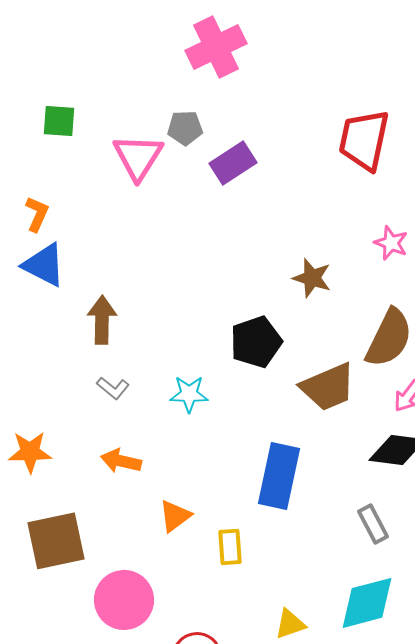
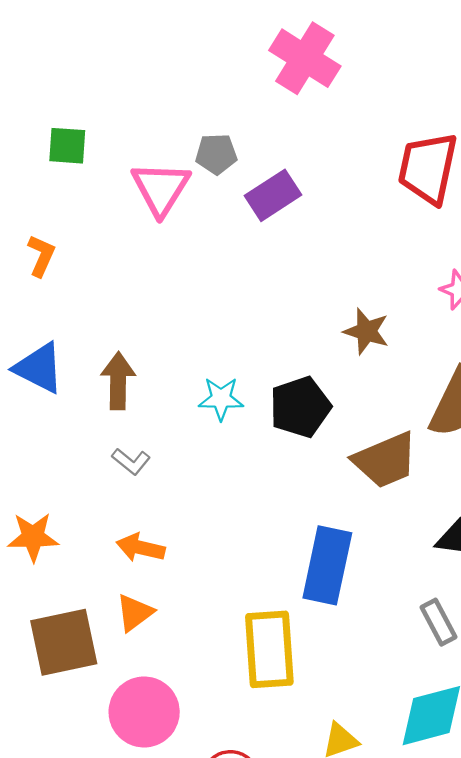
pink cross: (216, 47) -> (305, 58), moved, turned -32
blue triangle: (44, 265) -> (39, 368), moved
cyan star: (189, 394) -> (221, 399), moved
orange triangle: (175, 516) -> (135, 613), moved
yellow rectangle: (230, 547) -> (269, 649), size x1.8

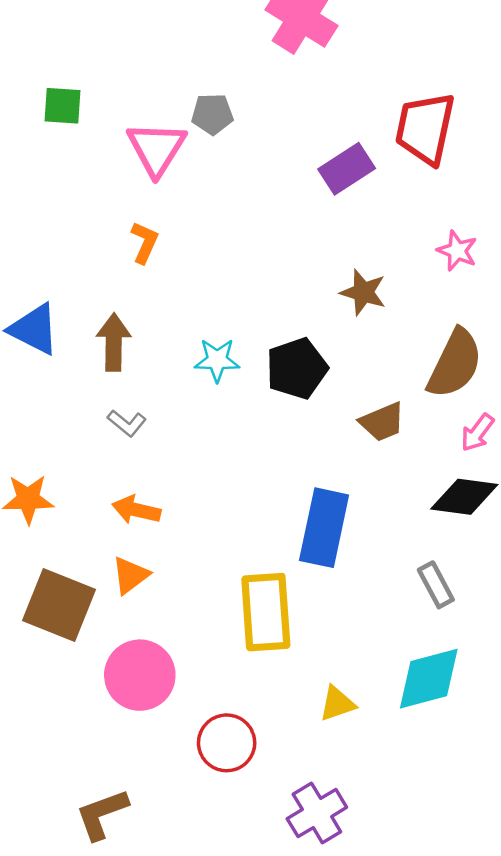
purple rectangle: (273, 195) -> (347, 169), moved
orange L-shape: (41, 256) -> (145, 242), moved
brown trapezoid: (385, 460) -> (382, 422), size x0.7
brown square: (64, 642) -> (59, 605), turned 34

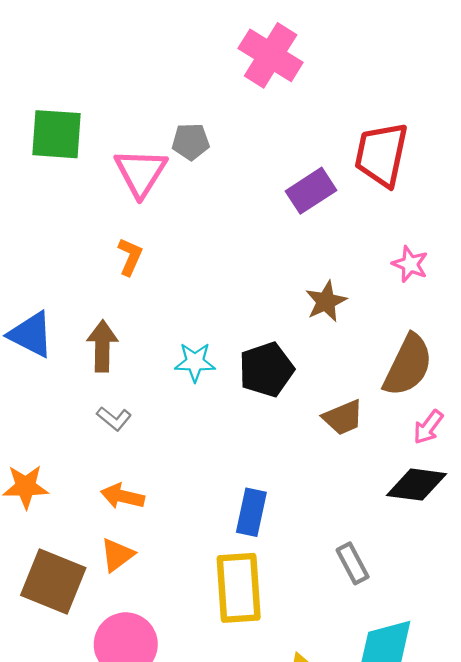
green square: (63, 106) -> (57, 134), size x1.5
brown star: (363, 292) -> (326, 301), turned 30
blue rectangle: (324, 528) -> (251, 512), moved, size x0.7
gray rectangle: (436, 585) -> (353, 563), moved

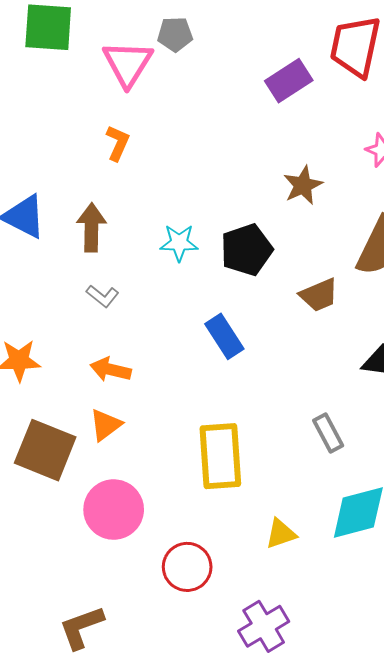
blue rectangle: (251, 512) -> (224, 336), moved, turned -45

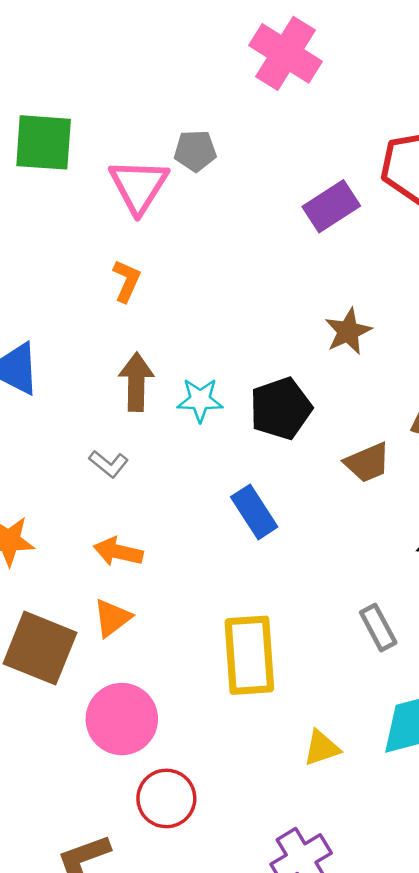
brown arrow: (91, 228) -> (136, 382), moved
red circle: (187, 567) -> (166, 798), moved

